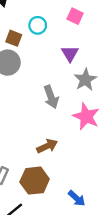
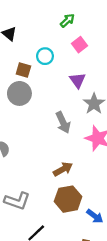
pink square: (75, 16) -> (79, 45), turned 32
brown hexagon: (35, 181) -> (68, 199), moved

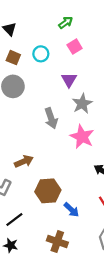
brown square: (23, 70) -> (13, 58), moved
brown arrow: (63, 169) -> (24, 161), moved

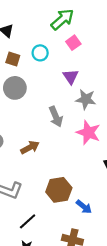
green arrow: (66, 23) -> (62, 19), size x1.6
gray star: (82, 104) -> (86, 99), turned -30
brown arrow: (24, 161) -> (30, 147), moved

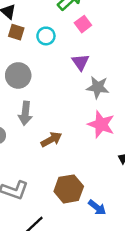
brown square: (13, 59) -> (16, 32), moved
gray arrow: (56, 117) -> (25, 113), moved, turned 30
brown arrow: (30, 147) -> (51, 139), moved

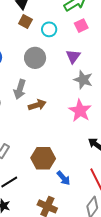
gray circle: (18, 75) -> (35, 58), moved
brown arrow: (51, 139) -> (37, 105), moved

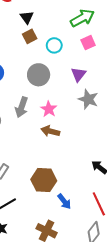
brown square: (25, 21) -> (30, 36), turned 32
brown arrow: (37, 105) -> (50, 131), moved, turned -150
pink star: (80, 111) -> (49, 109), moved, size x0.7

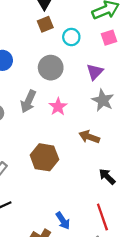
brown arrow: (50, 131) -> (89, 137), moved
brown hexagon: (44, 180) -> (44, 157), moved
blue arrow: (64, 201) -> (63, 221), moved

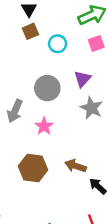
gray circle: (51, 68) -> (47, 88), moved
pink star: (58, 107) -> (44, 126), moved
brown arrow: (89, 137) -> (76, 166), moved

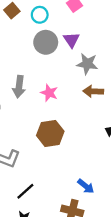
gray circle: (47, 88) -> (46, 42), moved
brown arrow: (76, 166) -> (93, 91), moved

